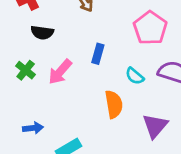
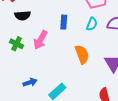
cyan semicircle: (135, 76) -> (92, 24), moved, turned -96

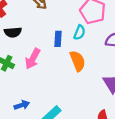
cyan semicircle: (92, 24) -> (79, 32), moved
orange semicircle: (82, 54) -> (78, 61), moved

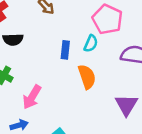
pink arrow: (33, 59) -> (32, 97), moved

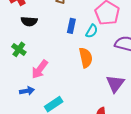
blue rectangle: (65, 50) -> (71, 26), moved

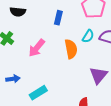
cyan semicircle: (92, 31) -> (88, 36), moved
pink arrow: (40, 69) -> (37, 48), moved

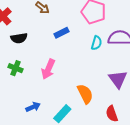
blue rectangle: (58, 18) -> (61, 33), turned 64
orange semicircle: (71, 49) -> (85, 94), moved

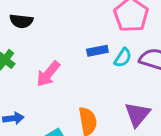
blue rectangle: (61, 33) -> (97, 51), moved

